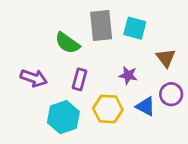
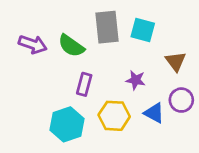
purple arrow: (34, 78) -> (33, 44), moved

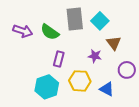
cyan square: (143, 30) -> (100, 21), turned 30
brown triangle: (176, 61) -> (114, 43), moved
blue triangle: (154, 113) -> (107, 89), moved

